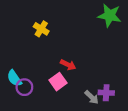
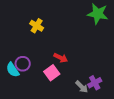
purple circle: (24, 87) -> (23, 64), moved
purple cross: (106, 93) -> (95, 83), turned -32

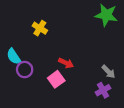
cyan semicircle: (13, 70) -> (14, 56), moved
gray arrow: (82, 87) -> (108, 72), moved

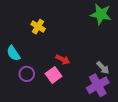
purple circle: (25, 70) -> (27, 74), moved
purple cross: (103, 90) -> (98, 85), size x1.5

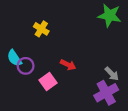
purple circle: (27, 74) -> (26, 66), moved
pink square: (54, 75) -> (48, 82), moved

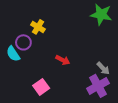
purple circle: (26, 66) -> (23, 42), moved
pink square: (48, 82) -> (41, 87), moved

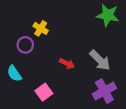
cyan semicircle: (13, 54) -> (14, 73), moved
gray arrow: (103, 68) -> (100, 60), moved, size x1.5

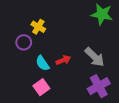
red arrow: (67, 64) -> (63, 60), turned -48
cyan semicircle: (14, 73) -> (42, 63), moved

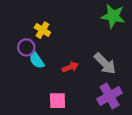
cyan semicircle: (42, 63) -> (37, 60), moved
pink square: (41, 87) -> (58, 101), moved, turned 35

